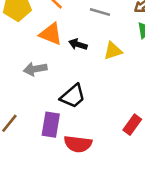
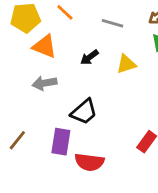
orange triangle: (51, 34) -> (45, 46), moved
black arrow: (78, 44) -> (89, 57), turned -54

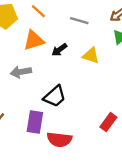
orange triangle: (45, 46) -> (34, 40), moved, turned -40
yellow triangle: (126, 64) -> (91, 56), turned 36

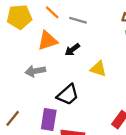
gray line: (79, 21) -> (78, 20), moved
yellow triangle: (91, 56) -> (98, 69), moved

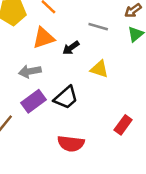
gray line: (78, 20) -> (98, 27), moved
purple rectangle: (49, 120) -> (34, 101), moved, turned 45

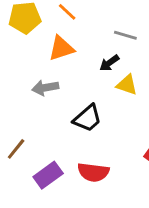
black arrow: (71, 48) -> (109, 63), moved
purple rectangle: (34, 101) -> (48, 175), moved

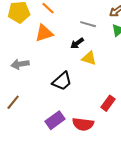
gray arrow: (45, 88) -> (20, 64), moved
red semicircle: (93, 172) -> (83, 124), moved
purple rectangle: (48, 175) -> (55, 120), moved

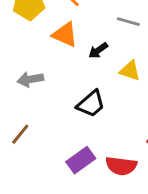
orange triangle: (44, 33) -> (65, 35), turned 42
black arrow: (77, 43) -> (98, 50), moved

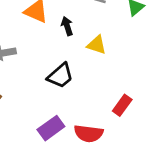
black arrow: (98, 50) -> (67, 26), turned 108

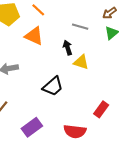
black arrow: (67, 26) -> (68, 48), moved
purple rectangle: (51, 128) -> (32, 127), moved

